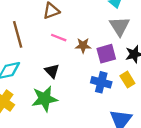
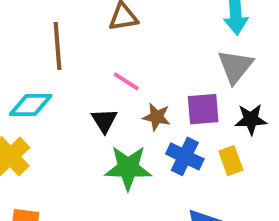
pink line: (59, 38) -> (126, 81), moved
brown star: (83, 46) -> (157, 117), moved
green star: (44, 99) -> (128, 168), moved

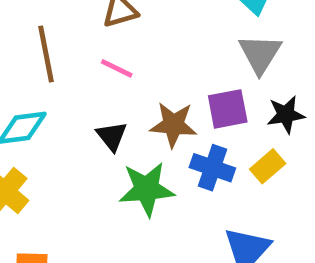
pink line: (126, 81) -> (117, 68), moved
brown star: (157, 117) -> (173, 125), size x1.4
yellow rectangle: (231, 161) -> (268, 166), turned 76

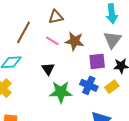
brown line: (46, 54) -> (24, 32), turned 35
brown star: (173, 125) -> (74, 41), moved

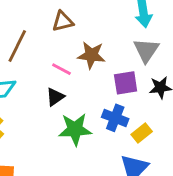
pink line: (52, 41) -> (61, 69), moved
black triangle: (48, 69) -> (55, 97), turned 32
yellow rectangle: (112, 87) -> (142, 133), moved

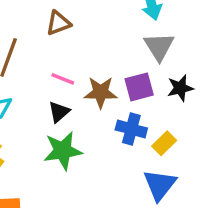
brown star: (91, 55) -> (101, 92), moved
green star: (75, 129) -> (63, 151), moved

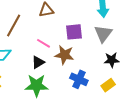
purple square: (139, 87) -> (74, 32), moved
yellow rectangle: (164, 143) -> (108, 85), moved

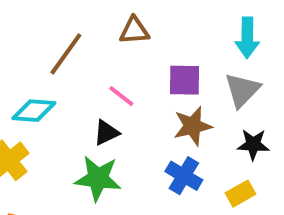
brown star: (64, 55) -> (193, 126), moved, turned -30

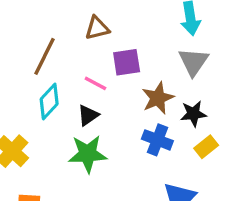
purple square: (185, 80) -> (127, 62), moved
cyan diamond: (34, 111) -> (49, 101), moved, turned -42
black star: (253, 144) -> (193, 114), moved

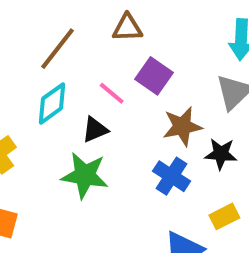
purple square: (127, 62) -> (154, 76), turned 32
yellow rectangle: (206, 147) -> (224, 216), moved

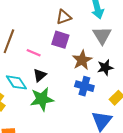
brown triangle: (127, 28) -> (64, 17), moved
pink line: (112, 93) -> (34, 53), moved
cyan diamond: (52, 103) -> (16, 82), moved, turned -70

